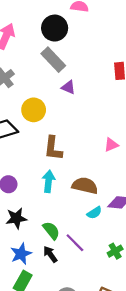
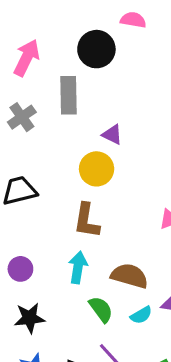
gray rectangle: (53, 60) -> (69, 95), moved, turned 40
yellow circle: (34, 110) -> (97, 169), moved
green semicircle: (51, 231) -> (101, 309), moved

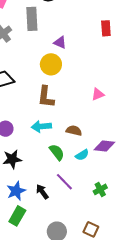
cyan arrow: (78, 267) -> (41, 126), turned -102
brown semicircle: (129, 276) -> (74, 131), size x0.7

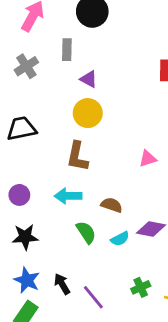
gray rectangle: (32, 19) -> (67, 50), size x0.7
purple triangle: (60, 42) -> (89, 79), moved
purple line: (64, 182) -> (93, 297), moved
blue star: (16, 191) -> (27, 280), turned -30

